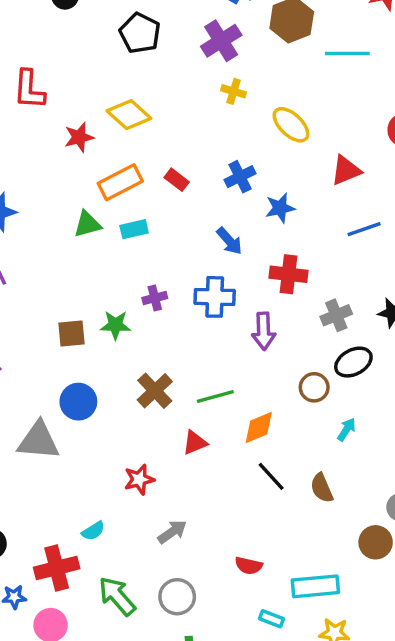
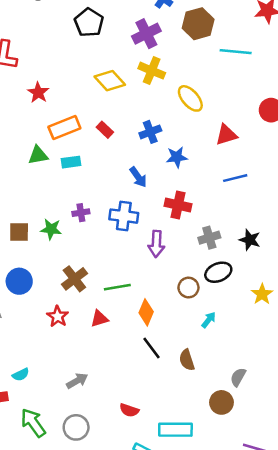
yellow cross: (234, 91) -> (152, 71), size x1.5
yellow diamond: (129, 115) -> (110, 81), moved
red star: (79, 137) -> (38, 93), turned -30
orange diamond: (259, 428) -> (146, 312), turned -50
red star: (139, 479) -> (58, 316), moved, turned -30

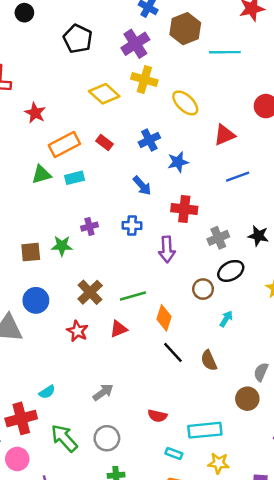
blue cross: (124, 216) -> (132, 225), size x0.7

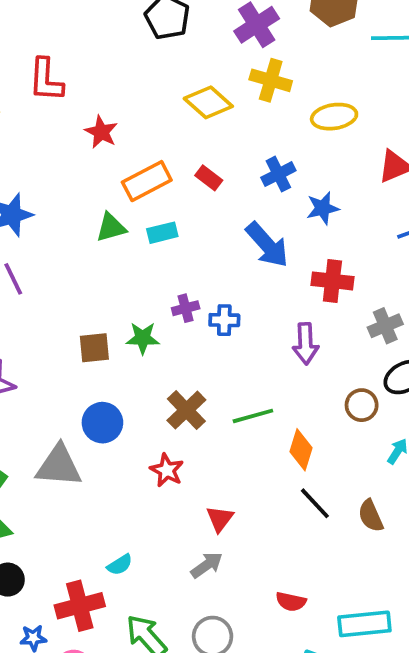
yellow ellipse: (185, 103) -> (334, 117), turned -52
blue arrow: (142, 186) -> (267, 245), size x1.5
blue cross: (132, 225) -> (224, 320), moved
red triangle: (119, 329) -> (220, 519), moved, turned -30

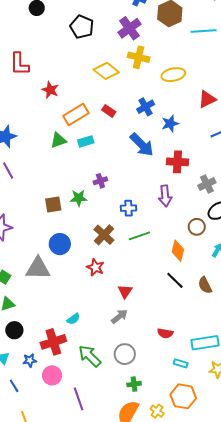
blue cross: (224, 320) -> (128, 208), moved
orange diamond: (301, 450) -> (178, 251), moved

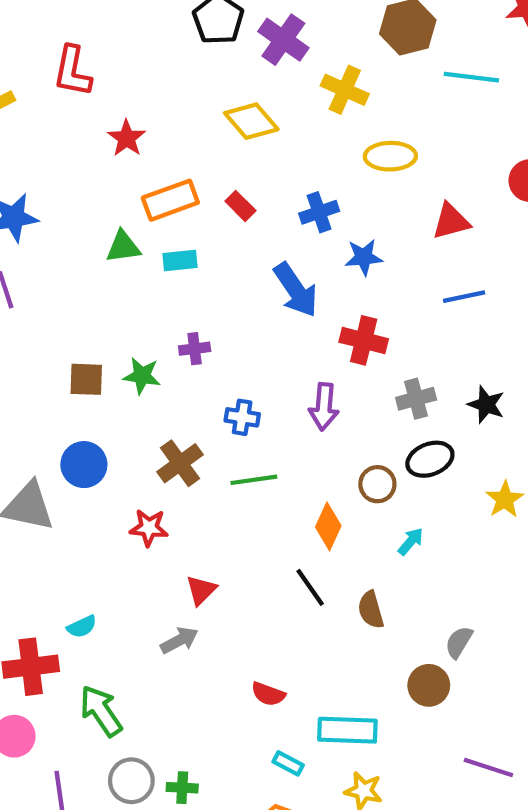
purple cross: (129, 28) -> (283, 40), moved, turned -30
yellow cross: (139, 57) -> (345, 90), moved
red star: (95, 267) -> (149, 528), turned -30
gray circle: (125, 354) -> (131, 781), moved

